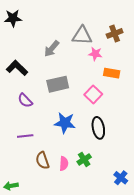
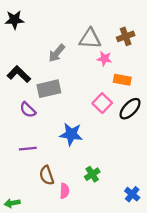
gray rectangle: (58, 84) -> (49, 89), moved
black ellipse: (98, 128) -> (130, 109), moved, turned 55
pink semicircle: (64, 163) -> (64, 191), moved

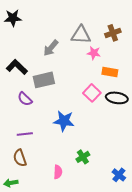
black ellipse: (130, 109) -> (117, 98), turned 55
brown semicircle: (47, 175) -> (20, 158), moved

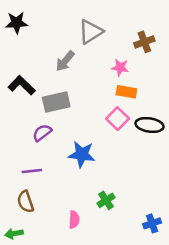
gray triangle: (81, 35) -> (91, 32), moved, turned -35
orange rectangle: (110, 72) -> (126, 92), moved
purple semicircle: (25, 99) -> (42, 133), moved, turned 98
blue cross: (119, 175) -> (152, 223), turned 32

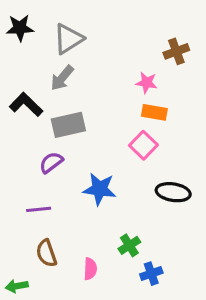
gray triangle: (91, 32) -> (68, 39), moved
gray arrow: (65, 61) -> (62, 78), moved
black ellipse: (149, 125) -> (173, 192), moved
brown semicircle: (26, 202) -> (46, 253), moved
blue cross: (152, 223) -> (151, 274), moved

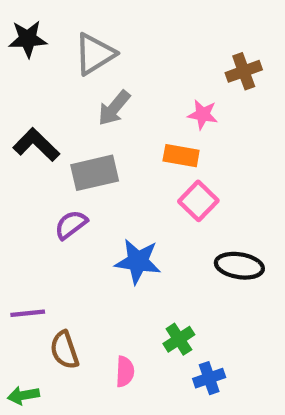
gray arrow: (62, 78) -> (114, 108), moved
orange rectangle: (154, 112) -> (181, 156), moved
purple line: (39, 209) -> (28, 313), moved

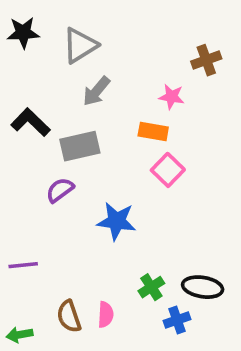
black ellipse: (239, 266) -> (203, 287), moved
brown semicircle: (64, 350) -> (69, 316), moved

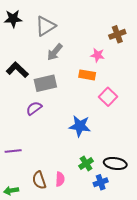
pink square: (168, 170) -> (108, 97), moved
blue star: (117, 221) -> (80, 126), moved

